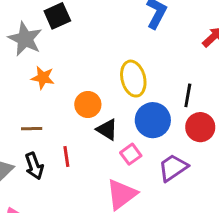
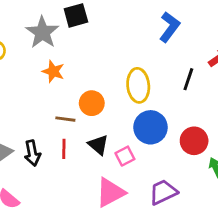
black line: (188, 95) -> (188, 79), moved
brown line: (32, 129) -> (65, 119), moved
black triangle: (107, 130) -> (98, 145), moved
purple trapezoid: (173, 168) -> (163, 192), moved

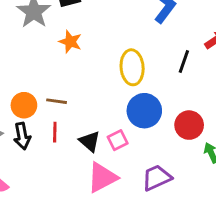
orange star: (53, 71) -> (70, 42), moved
orange circle: (92, 103) -> (24, 105), moved
black triangle: (98, 145) -> (90, 141), moved

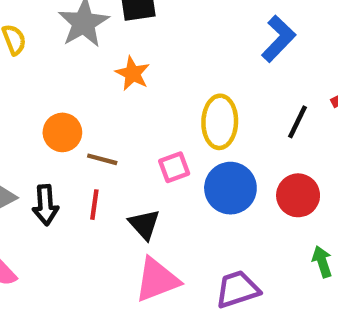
orange circle: (24, 105) -> (62, 132), moved
red circle: (189, 125) -> (298, 195), moved
pink square: (118, 140) -> (174, 167), moved

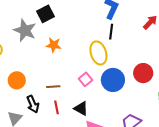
black line: (297, 122) -> (111, 32), moved
orange circle: (62, 132) -> (17, 80), moved
black arrow: (45, 205) -> (33, 104), moved

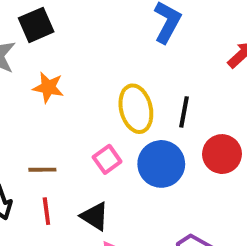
black line: (111, 32) -> (184, 112), moved

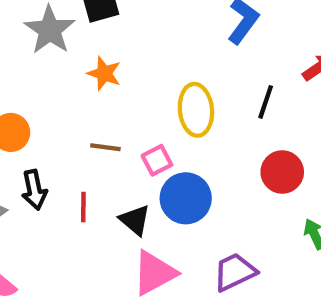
black line: (184, 112) -> (266, 102), moved
blue circle: (161, 164) -> (186, 198), moved
brown line: (42, 170) -> (105, 147), moved

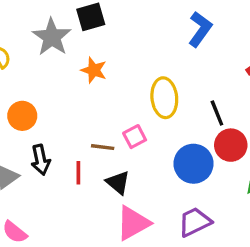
black line: (266, 102) -> (217, 113), moved, turned -40
brown line: (105, 147) -> (103, 147), moved
blue circle: (186, 198) -> (193, 164), moved

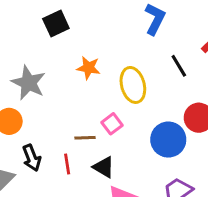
gray star: (52, 37) -> (28, 83), moved
orange star: (94, 70) -> (89, 68), moved
black line: (217, 113) -> (179, 66), moved

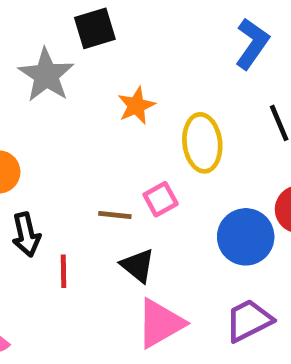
orange star: (89, 68) -> (136, 106), turned 30
gray star: (28, 83) -> (46, 75), moved
red line: (67, 164) -> (64, 271), moved

